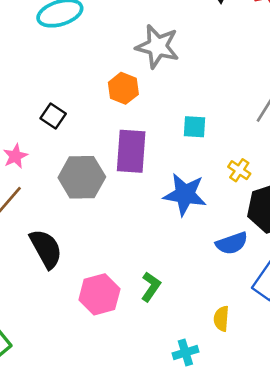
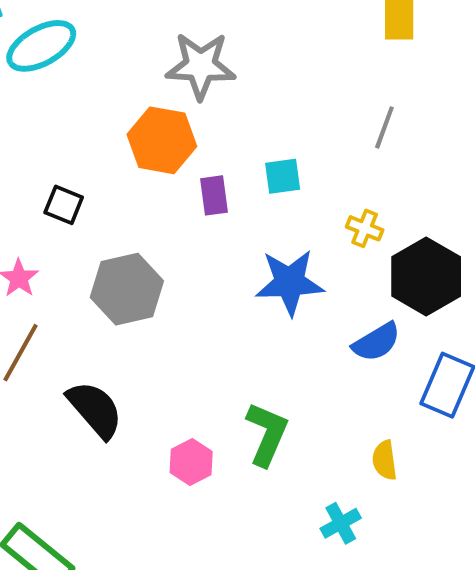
orange hexagon: (123, 88) -> (162, 140), size x1.4
purple rectangle: (131, 151) -> (214, 195), moved, size x0.6
green L-shape: (151, 287) -> (267, 434), size x1.4
pink hexagon: (99, 294) -> (191, 462), size x0.7

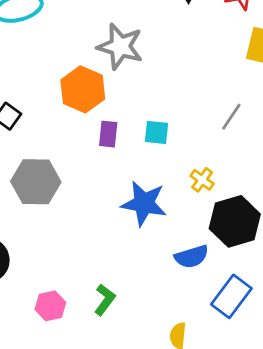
green L-shape: (267, 434) -> (105, 300), size x0.7

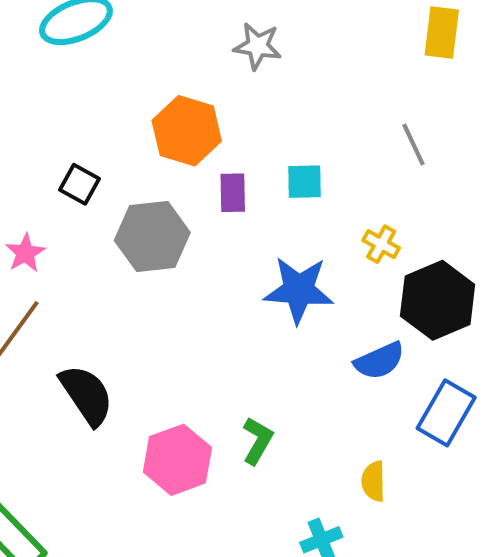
gray star: (120, 46) -> (258, 46), moved, size x0.7
gray line: (231, 117) -> (413, 145), turned -52
gray hexagon: (36, 182) -> (152, 237), moved
pink hexagon: (50, 306) -> (177, 460), size x1.5

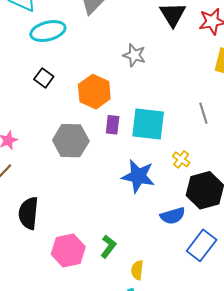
cyan square: (305, 182) -> (148, 124), size x1.8
black square: (80, 184) -> (44, 78), moved
black semicircle: (86, 395) -> (28, 213), turned -148
yellow semicircle: (373, 481) -> (137, 270), moved

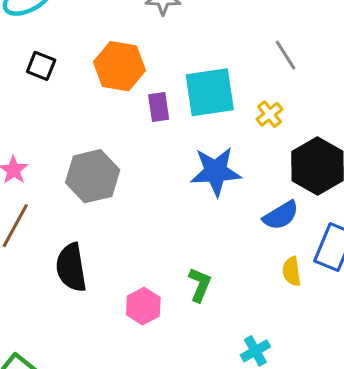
gray hexagon: (71, 141) -> (93, 176), moved
yellow cross: (181, 159) -> (269, 114), moved, turned 30
pink hexagon: (68, 251) -> (143, 306), size x0.7
yellow semicircle: (137, 270) -> (292, 271), moved

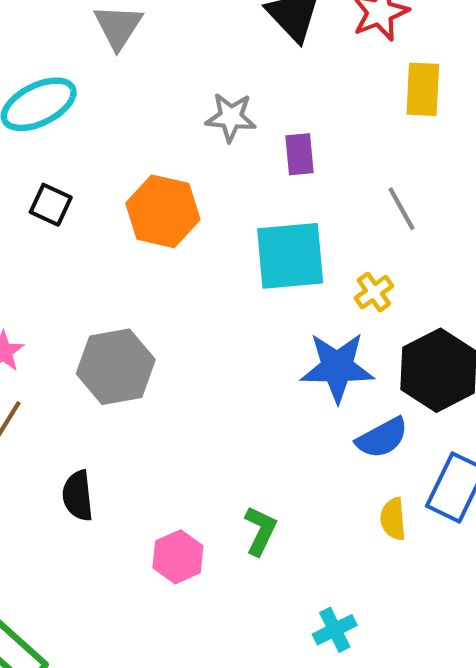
purple rectangle: (159, 107) -> (300, 154), moved
blue star: (216, 171) -> (337, 367), moved
black semicircle: (71, 267) -> (78, 496), size x0.7

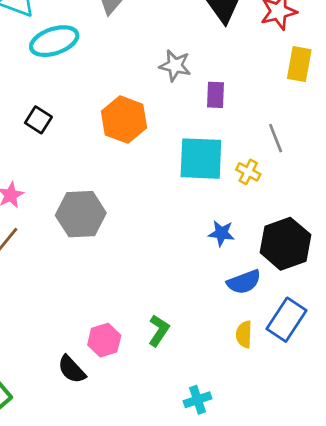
black square: (51, 205) -> (38, 120), moved
yellow cross: (374, 292) -> (248, 172), moved, turned -35
blue star: (337, 367) -> (221, 233), size x0.6
black semicircle: (78, 496) -> (72, 369), moved, turned -44

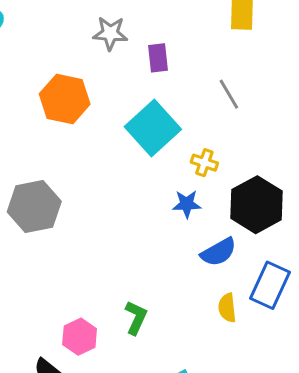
cyan square: (201, 159) -> (153, 128), turned -36
yellow cross: (248, 172) -> (204, 163), moved

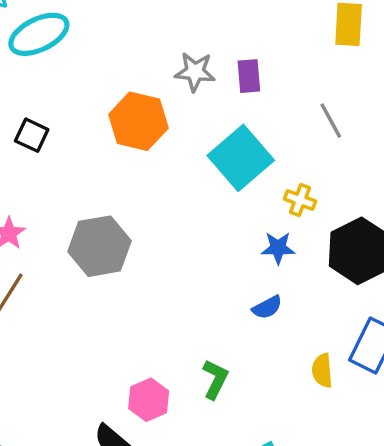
gray star: (110, 33) -> (195, 72), moved
blue semicircle: (219, 252) -> (267, 307), moved, size x0.7

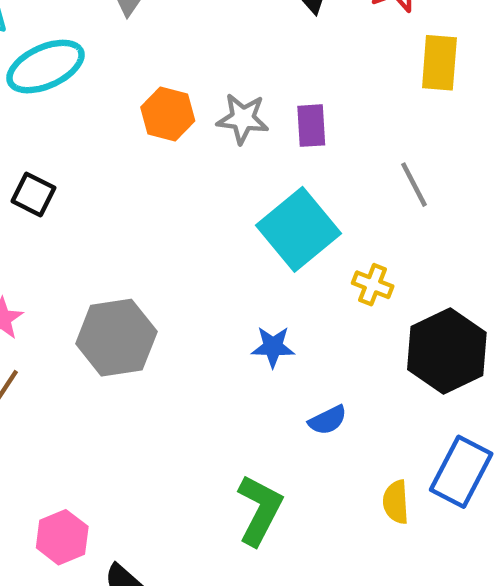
orange hexagon: (138, 121) -> (168, 114), moved, size x0.7
blue star: (278, 248) -> (273, 347), moved
green L-shape: (215, 379) -> (260, 510), size x1.4
pink hexagon: (149, 400) -> (62, 537), moved

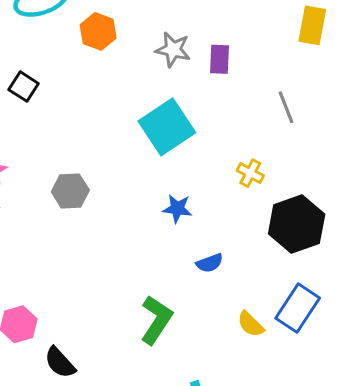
orange hexagon: (168, 114) -> (98, 31), moved
cyan square: (298, 229) -> (167, 127), moved
gray hexagon: (116, 338) -> (70, 191), size x0.7
yellow semicircle: (396, 502) -> (251, 324), turned -48

